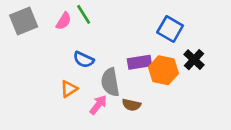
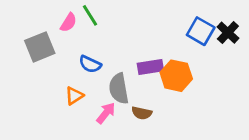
gray square: (24, 21) -> (40, 47), moved
blue square: (170, 29) -> (201, 31), moved
black cross: (194, 60) -> (228, 33), moved

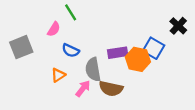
pink semicircle: (68, 23) -> (54, 29), moved
blue square: (201, 31) -> (154, 48), moved
gray square: (40, 47) -> (21, 47), moved
brown semicircle: (142, 113) -> (111, 89), size x1.5

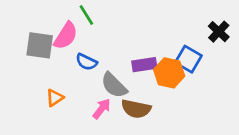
pink semicircle: (54, 29) -> (66, 36), size x1.5
gray square: (21, 47) -> (40, 45), moved, turned 30
gray semicircle: (93, 70) -> (114, 85), turned -35
orange triangle: (58, 75) -> (55, 98), moved

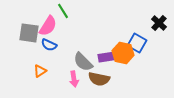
blue semicircle: (86, 62) -> (49, 45), moved
purple rectangle: (144, 65) -> (107, 57), moved
pink arrow: (102, 109) -> (74, 79), turned 133

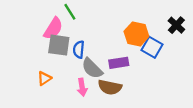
gray square: (29, 33) -> (59, 45), moved
blue semicircle: (49, 45) -> (79, 49), moved, turned 70
orange hexagon: (123, 53) -> (136, 34), moved

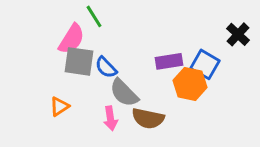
orange hexagon: (136, 34) -> (190, 84), moved
blue semicircle: (79, 49) -> (106, 67), turned -49
purple rectangle: (119, 63) -> (169, 61), moved

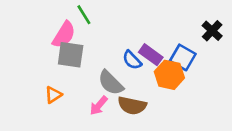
purple rectangle: (169, 61) -> (151, 55), turned 45
blue semicircle: (106, 67) -> (132, 60), moved
pink arrow: (110, 118) -> (99, 105), turned 50

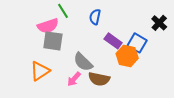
pink semicircle: (64, 35) -> (48, 26), turned 40
blue semicircle: (132, 60) -> (95, 17), moved, turned 56
orange triangle: (53, 95) -> (40, 71), size x1.5

